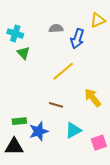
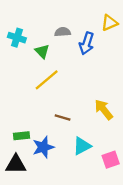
green triangle: (23, 53) -> (42, 51), moved
yellow line: (63, 71) -> (47, 80), moved

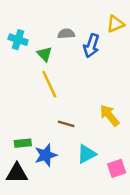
yellow line: (47, 80) -> (49, 84), turned -75

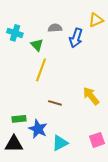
yellow line: (49, 84) -> (41, 70), turned 45
cyan triangle: (87, 154) -> (60, 143), moved
blue star: (46, 155) -> (38, 129), turned -30

